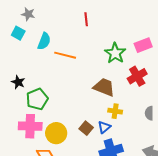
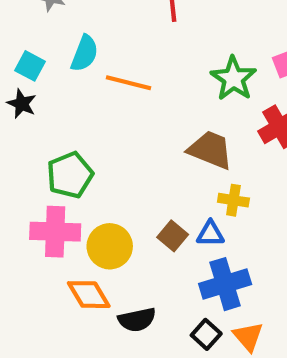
cyan square: (18, 33) -> (30, 66), moved
black star: (18, 82) -> (22, 104), moved
blue triangle: (104, 127) -> (210, 234), turned 40

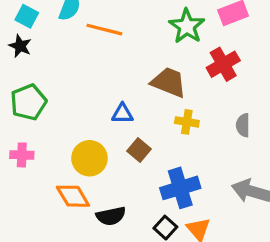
green pentagon: (70, 175) -> (28, 102), moved
pink cross: (55, 232) -> (22, 155), moved, size x0.6
blue triangle: (210, 234) -> (122, 114), moved

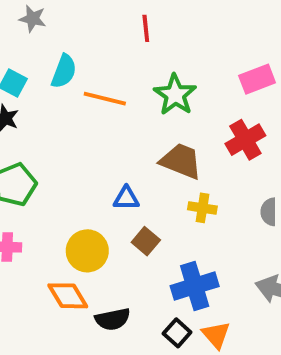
green star: (187, 26) -> (175, 95), moved

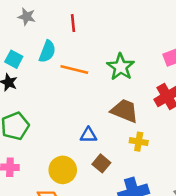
red line: (146, 28) -> (73, 23), moved

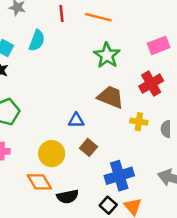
orange line: (74, 69) -> (98, 17), moved
yellow cross: (139, 142) -> (139, 122), moved

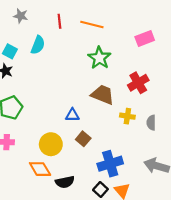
pink rectangle: (159, 45) -> (145, 39), moved

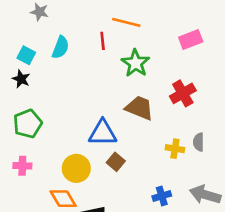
red line: (59, 21) -> (103, 41), moved
blue triangle: (72, 115) -> (103, 133), size x1.6
yellow cross: (127, 116) -> (175, 149), moved
blue cross: (110, 164) -> (162, 196), moved, size x0.6

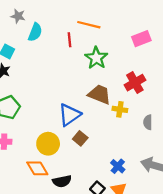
cyan semicircle: (61, 47) -> (35, 32), moved
blue triangle: (103, 133) -> (69, 115), turned -35
yellow cross: (175, 149) -> (120, 109), moved
blue cross: (162, 196) -> (118, 166), turned -32

